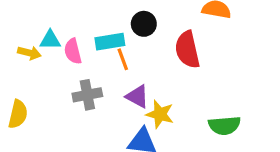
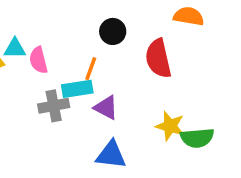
cyan rectangle: (110, 42) -> (77, 89), moved
orange line: (123, 59) -> (91, 69), turned 40
yellow star: (160, 114) -> (170, 126), moved

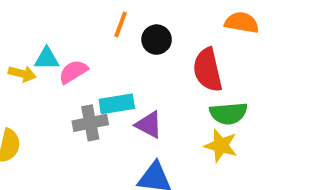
pink semicircle: (38, 60) -> (73, 72), turned 72
orange line: (91, 69) -> (121, 24), moved
green semicircle: (197, 138) -> (228, 113), moved

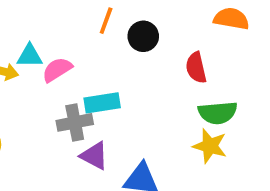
red semicircle: (208, 70) -> (196, 68), size x0.7
purple triangle: (149, 125) -> (94, 156), moved

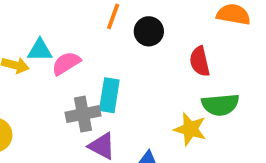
cyan rectangle: (102, 103) -> (109, 95), turned -72
yellow star: (210, 146) -> (190, 129), moved

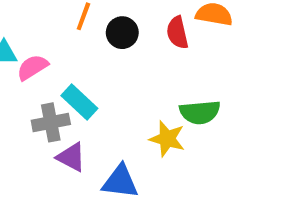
red semicircle: (200, 61) -> (177, 33), moved
cyan rectangle: (109, 95) -> (79, 102), turned -56

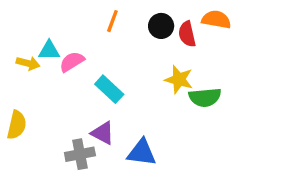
black circle: (122, 33) -> (161, 26), moved
gray cross: (51, 122) -> (80, 154), moved
yellow star: (167, 139) -> (179, 80), moved

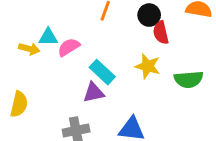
red semicircle: (187, 34) -> (161, 33), moved
yellow star: (179, 80) -> (148, 66), moved
purple triangle: (103, 133) -> (94, 93), moved, turned -40

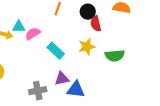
yellow star: (148, 66) -> (87, 47), turned -30
purple triangle: (94, 93) -> (62, 79), moved

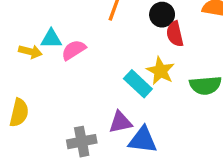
yellow star: (87, 47) -> (160, 71), turned -30
cyan rectangle: (56, 51) -> (138, 84), moved

